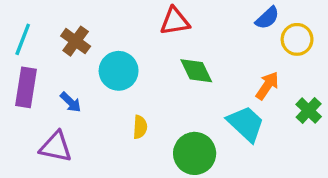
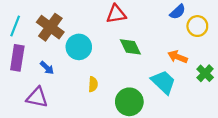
brown cross: (76, 41) -> (50, 27), size x1.4
orange arrow: (267, 86) -> (178, 57), turned -102

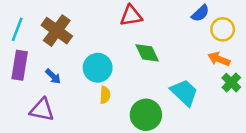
cyan circle: (79, 47) -> (98, 68), moved
orange arrow: (178, 57) -> (219, 59), moved

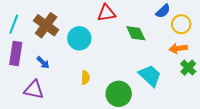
green diamond: (147, 53) -> (136, 33), moved
orange arrow: (219, 59) -> (178, 48), turned -30
cyan circle: (98, 68) -> (79, 38), moved

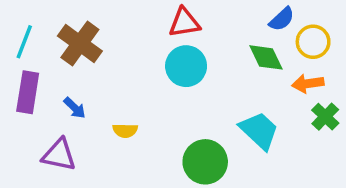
green diamond: (136, 33) -> (266, 57), moved
cyan circle: (79, 38) -> (186, 66), moved
yellow semicircle: (85, 78) -> (125, 131), moved, turned 88

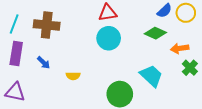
yellow circle: (313, 42) -> (186, 13), moved
brown cross: (80, 44) -> (47, 25), turned -30
green diamond: (266, 57) -> (155, 33), turned -40
purple triangle: (59, 155) -> (15, 92), moved

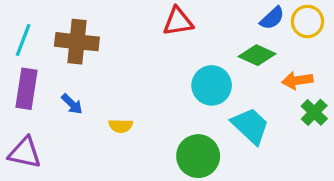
cyan circle: (109, 38) -> (212, 85), moved

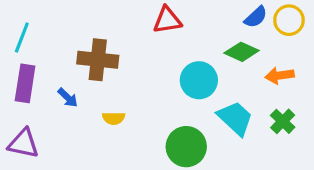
brown cross: (77, 42) -> (98, 60), moved
green cross: (314, 112) -> (283, 121), moved

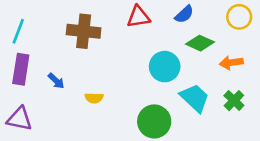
blue semicircle: (256, 17) -> (184, 14), moved
brown cross: (98, 60) -> (84, 31), moved

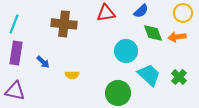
green diamond: (200, 43) -> (153, 33), turned 45
orange arrow: (231, 63) -> (177, 37), moved

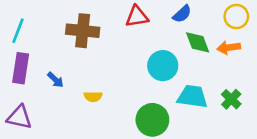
cyan trapezoid: (149, 75) -> (192, 97), turned -35

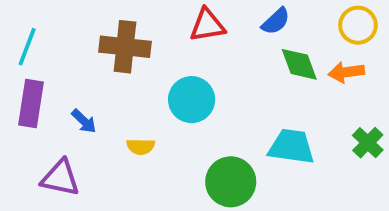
cyan circle: (163, 66) -> (192, 100), moved
green cross: (231, 99) -> (368, 143), moved
purple triangle: (19, 117) -> (60, 178), moved

